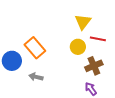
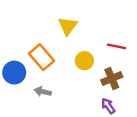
yellow triangle: (83, 22) -> (68, 26), moved
yellow circle: (78, 47) -> (84, 61), moved

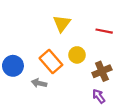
red line: (117, 46) -> (104, 31), moved
orange rectangle: (42, 57) -> (51, 61), moved

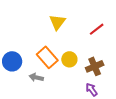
red line: (104, 31) -> (97, 29), turned -49
yellow circle: (77, 55) -> (69, 59), moved

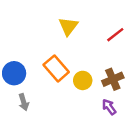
yellow circle: (69, 59) -> (83, 80), moved
gray arrow: (36, 77) -> (24, 102), moved, turned -120

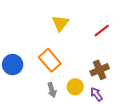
yellow circle: (83, 80) -> (75, 87), moved
gray arrow: (24, 102) -> (52, 90), moved

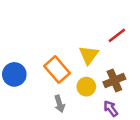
yellow triangle: (60, 23) -> (89, 55), moved
yellow circle: (75, 87) -> (86, 87), moved

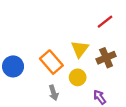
red line: (117, 35) -> (105, 22), moved
brown cross: (114, 81) -> (106, 58), moved

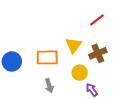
orange rectangle: (51, 62) -> (47, 57), turned -50
yellow circle: (78, 77) -> (80, 73), moved

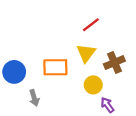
red line: (97, 20) -> (91, 25), moved
gray arrow: (49, 86) -> (34, 98), moved

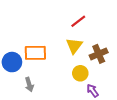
orange rectangle: (55, 67) -> (35, 53), moved

